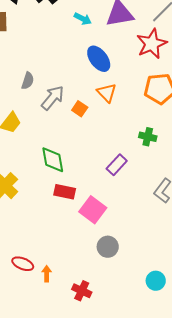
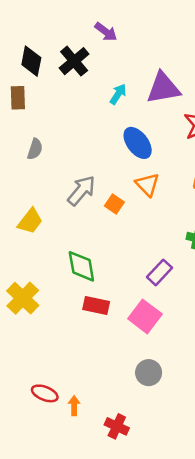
cyan arrow: (83, 19) -> (118, 94), turned -84
gray semicircle: (28, 81) -> (35, 149), moved
pink square: (93, 210) -> (145, 316), moved

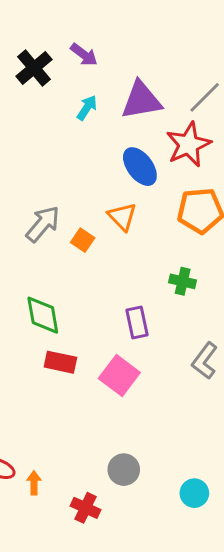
purple arrow: (106, 32) -> (84, 55), moved
blue ellipse: (138, 143) -> (140, 167), moved
purple rectangle: (160, 272) -> (137, 322), turned -55
gray circle: (149, 373) -> (124, 470), moved

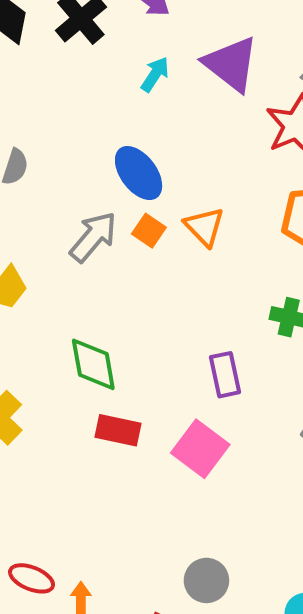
purple triangle: (141, 100) -> (231, 64), turned 48
blue ellipse: (140, 167) -> (139, 173), moved
orange square: (83, 240) -> (149, 231), moved

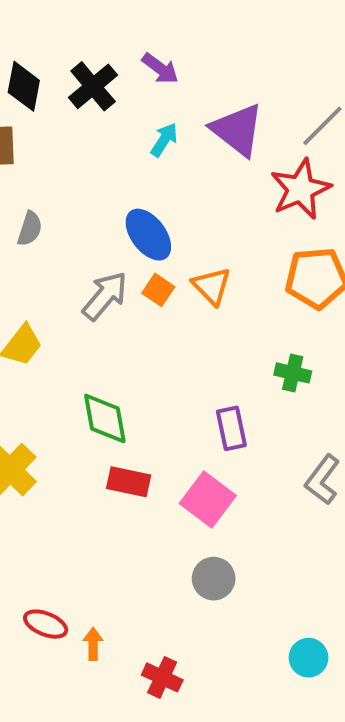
gray circle: (206, 580) -> (214, 579), moved

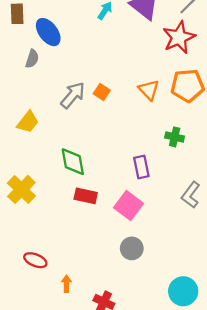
blue ellipse: (148, 235) -> (48, 32), moved
orange triangle: (212, 286) -> (149, 90), moved
red ellipse: (46, 624) -> (35, 260), moved
cyan circle: (309, 658) -> (183, 291), size x1.4

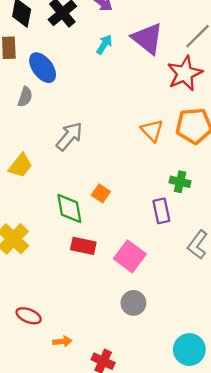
orange square: (102, 92) -> (101, 193), moved
purple rectangle: (141, 167) -> (161, 211), moved
orange arrow: (66, 284) -> (62, 341), turned 84

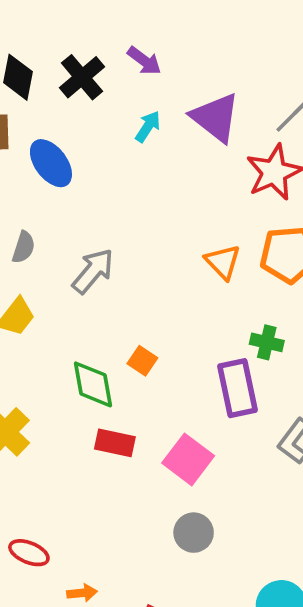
gray semicircle: (25, 97) -> (24, 247), moved
purple rectangle: (161, 211) -> (237, 388), size x1.4

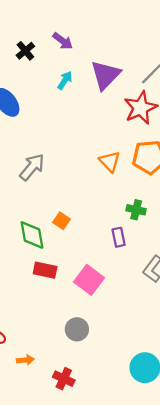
black cross: (82, 77) -> (25, 51), size x0.7
purple triangle: (216, 117) -> (105, 75), turned 36
purple rectangle: (237, 388) -> (119, 237), size x0.6
gray circle: (194, 533) -> (77, 329), moved

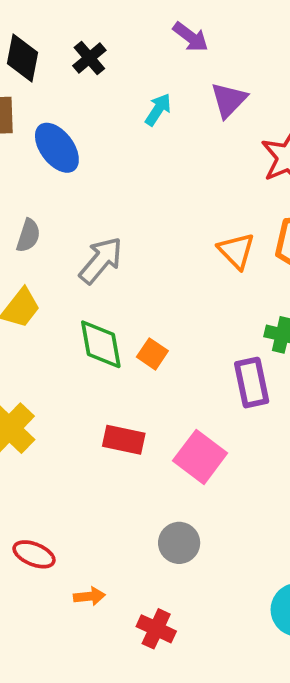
purple arrow: (63, 41) -> (191, 37), moved
purple triangle: (105, 75) -> (229, 100), size x0.7
green diamond: (32, 235) -> (101, 344), moved
purple rectangle: (119, 237) -> (252, 383), size x1.4

